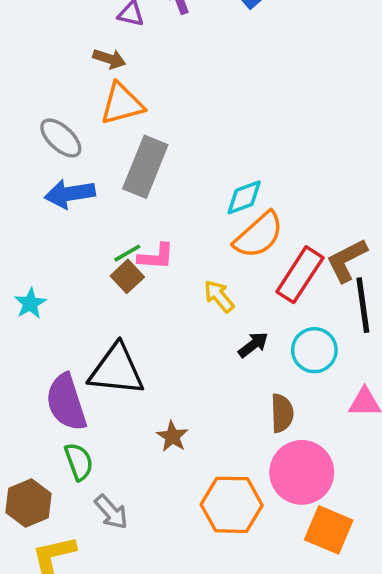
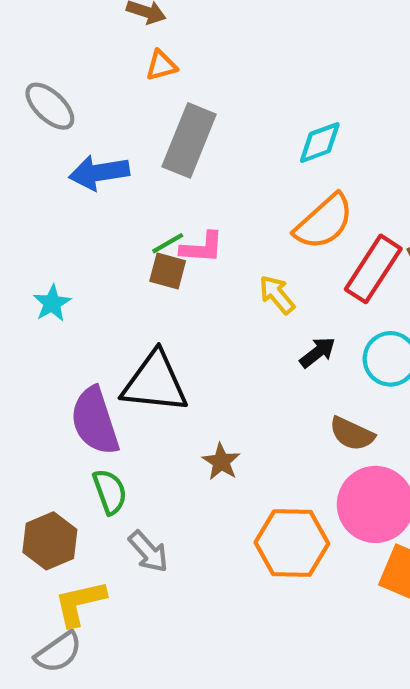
orange triangle: (122, 104) -> (161, 65), size x0.6
gray ellipse: (61, 138) -> (50, 106), moved
cyan diamond: (244, 197) -> (320, 143), moved
brown square: (127, 276) -> (168, 271), turned -32
brown semicircle: (282, 413) -> (352, 434), turned 117

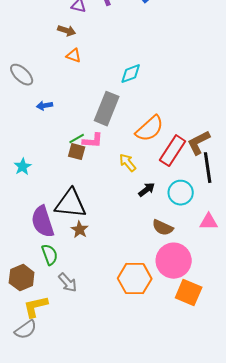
orange triangle: (161, 65) -> (74, 56), turned 35
gray rectangle: (189, 140) -> (107, 109), moved
cyan diamond: (320, 143) -> (131, 74), moved
blue arrow: (99, 173) -> (45, 106), size x0.6
brown star: (221, 462) -> (80, 230), moved

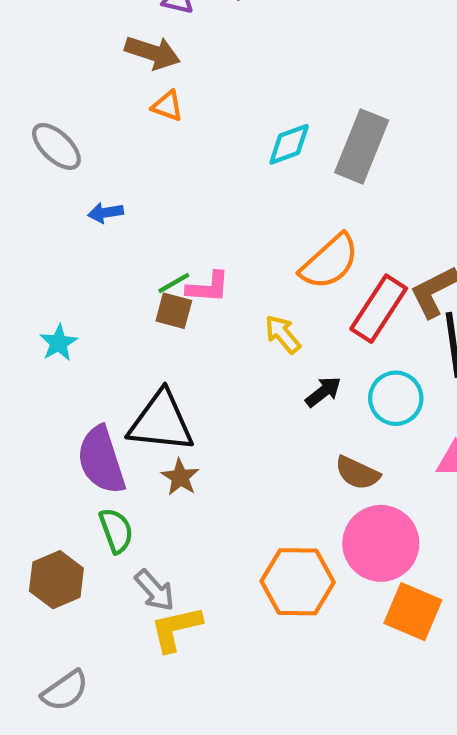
brown arrow: (67, 31) -> (152, 53), size x1.4
gray rectangle: (107, 109) -> (362, 146), moved
yellow L-shape: (36, 307) -> (176, 629), moved

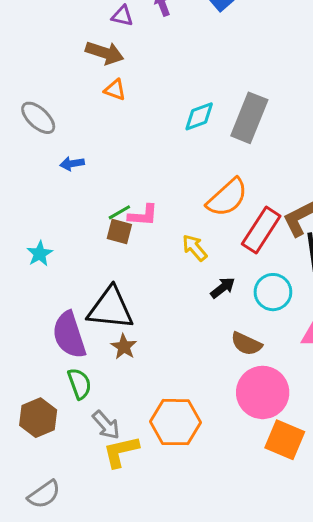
orange hexagon: (298, 582) -> (175, 422), moved

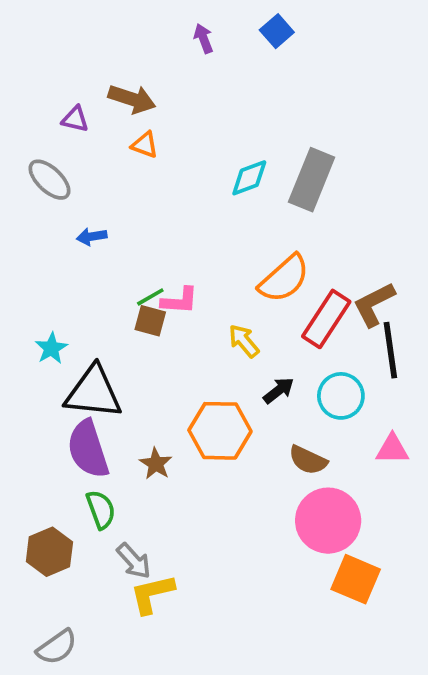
purple triangle: (122, 16) -> (75, 119), moved
black triangle: (111, 308) -> (93, 392), moved
orange hexagon: (175, 422) -> (220, 431), moved

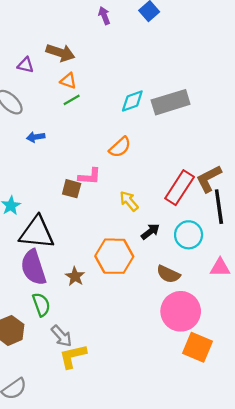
gray rectangle: (312, 180) -> (171, 102), turned 51
orange semicircle: (284, 279) -> (120, 147), moved, size x0.7
green line: (150, 297) -> (72, 100), moved

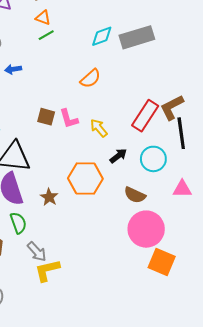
pink L-shape: (90, 176) -> (69, 119), moved, turned 70

